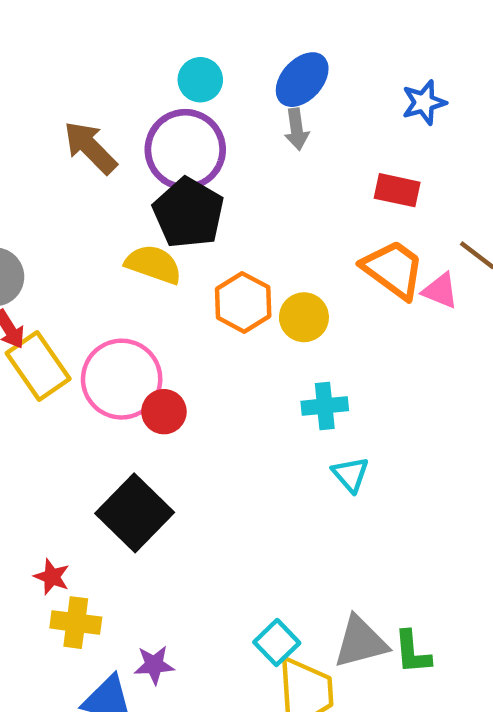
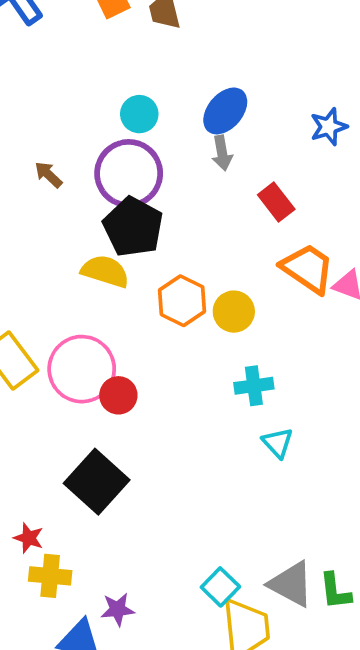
brown arrow: (90, 148) -> (48, 175), size x0.6
red rectangle: (397, 190) -> (276, 202), moved, turned 42
gray triangle: (361, 642) -> (291, 584), turned 45

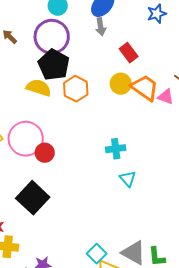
orange hexagon: (182, 301) -> (76, 89), moved
yellow circle: (234, 312) -> (121, 84), moved

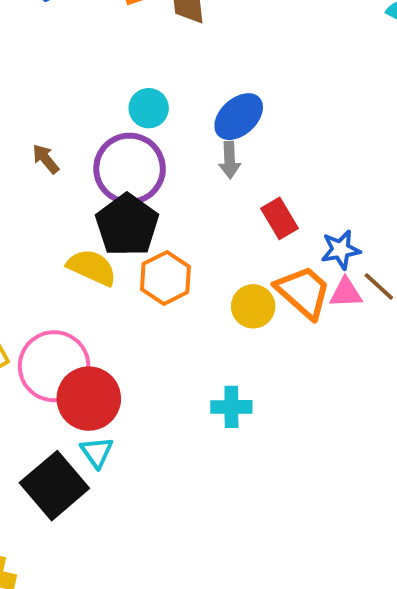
blue star: (157, 14) -> (341, 250), moved
yellow circle: (121, 84) -> (253, 306), moved
pink triangle: (166, 97) -> (346, 293), moved, turned -30
red circle: (45, 153) -> (89, 399), size x1.6
cyan triangle: (128, 179) -> (97, 452), moved

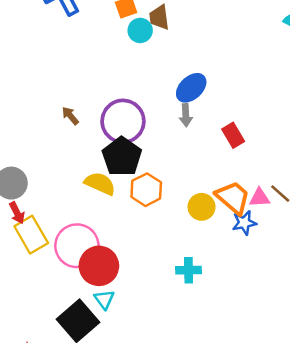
cyan circle: (149, 108) -> (140, 30), moved
red rectangle: (280, 218) -> (233, 135), moved
blue star: (341, 250) -> (244, 223), moved

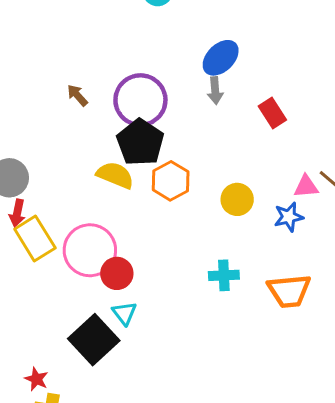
orange trapezoid: (233, 197) -> (289, 291), moved, turned 135
red arrow: (17, 213) -> (17, 213), turned 40
red circle: (99, 266) -> (117, 273), size x0.7

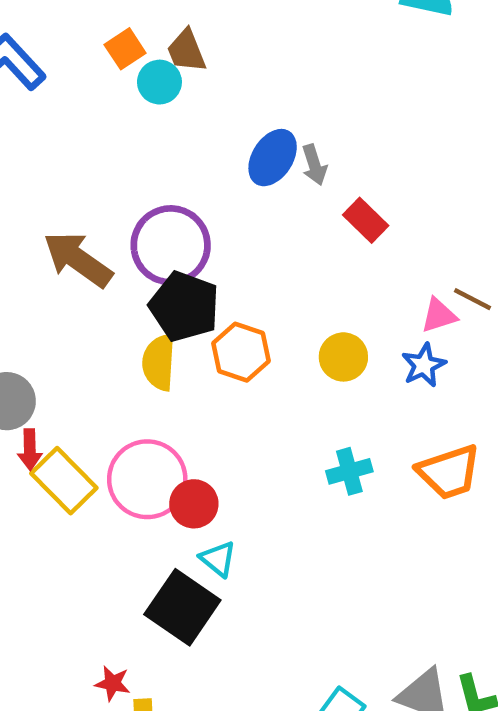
gray arrow: (215, 91) -> (314, 165), moved
brown arrow: (77, 95) -> (78, 259), size x2.0
yellow semicircle: (115, 175) -> (159, 362), turned -96

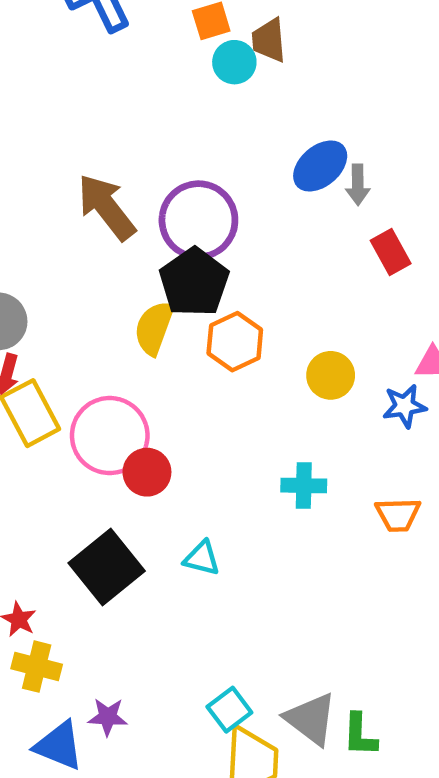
orange trapezoid: (449, 472) -> (398, 515), size x0.7
cyan triangle: (218, 559) -> (202, 558), moved, turned -42

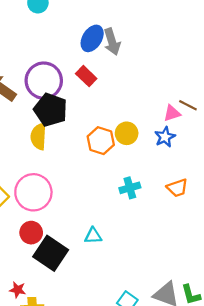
gray arrow: (358, 185) -> (112, 42), size x1.4
red rectangle: (391, 252) -> (86, 76), moved
orange hexagon: (235, 342) -> (101, 141), moved
red circle: (147, 472) -> (31, 233), moved

